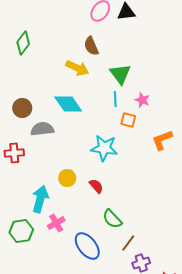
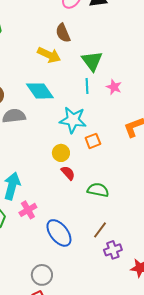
orange square: (128, 120) -> (93, 141), moved, turned -35
cyan star: (104, 148) -> (73, 120), moved
yellow circle: (67, 178) -> (61, 153), moved
green semicircle: (112, 219) -> (98, 190), moved, turned 145

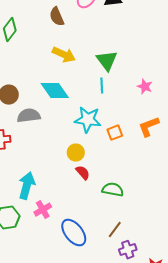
brown semicircle: (63, 33) -> (57, 17), moved
pink star: (114, 87) -> (145, 87), moved
orange square: (93, 141) -> (115, 133), moved

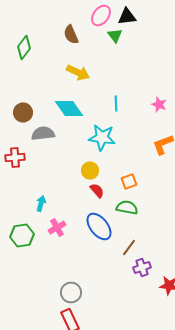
green triangle: (107, 61) -> (115, 36), moved, size x0.7
orange square: (115, 133) -> (129, 182), moved
cyan arrow: (27, 186) -> (41, 204), size x0.6
blue ellipse: (74, 233) -> (99, 226), moved

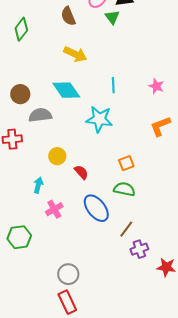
yellow circle: (90, 170) -> (57, 156), moved
red semicircle: (97, 190) -> (81, 172), moved
green hexagon: (22, 236) -> (19, 237), moved

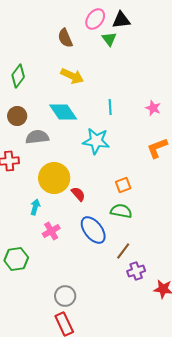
green diamond: (21, 29) -> (18, 76), moved
yellow circle: (57, 156) -> (54, 178), size x1.8

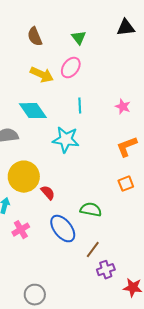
pink ellipse: (95, 19) -> (71, 68), moved
black triangle: (121, 20) -> (126, 28), moved
orange square: (123, 185) -> (126, 184), moved

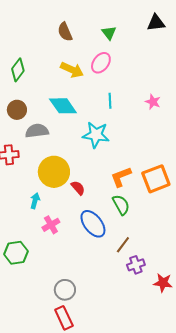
orange L-shape: (127, 147) -> (121, 177), moved
orange square: (126, 184) -> (156, 179), size x1.8
green semicircle: (91, 210) -> (121, 205), turned 50

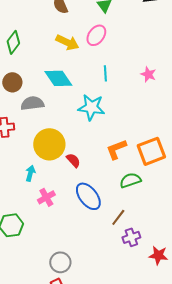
green semicircle: (121, 205) -> (130, 180), moved, turned -80

